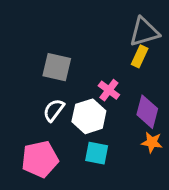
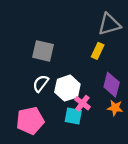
yellow rectangle: (140, 56) -> (98, 51), moved
pink cross: (109, 90) -> (83, 103), moved

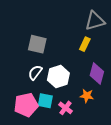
pink cross: (83, 103) -> (66, 108), moved
orange star: (115, 108) -> (87, 96), moved
cyan square: (73, 116) -> (45, 101), moved

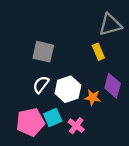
yellow rectangle: (85, 44) -> (98, 52), turned -48
orange star: (87, 96) -> (93, 98), moved
cyan square: (45, 101) -> (53, 117), turned -35

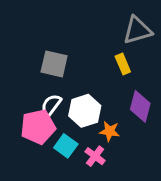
orange star: (93, 98) -> (110, 131), moved
cyan square: (53, 117) -> (66, 146), turned -30
pink pentagon: (30, 122) -> (38, 127), moved

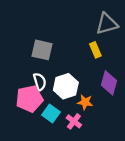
white semicircle: (51, 105) -> (40, 82), turned 126

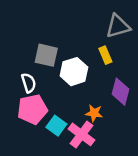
white semicircle: (40, 82) -> (29, 83), moved
white hexagon: (66, 86) -> (74, 72), moved
pink cross: (74, 121) -> (81, 134), size x1.5

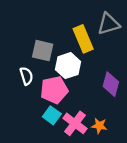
yellow rectangle: (105, 55) -> (83, 39), moved, size x1.6
pink pentagon: (32, 109) -> (54, 90), moved
orange star: (94, 113) -> (99, 126), moved

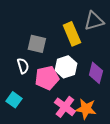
white hexagon: (68, 66) -> (66, 67), moved
cyan square: (52, 115) -> (14, 100), moved
orange star: (99, 126) -> (86, 109), size x1.5

